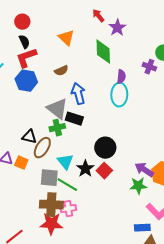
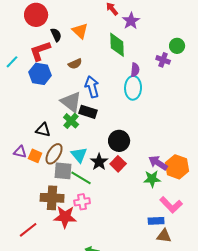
red circle: (22, 22) -> (36, 15), size x1.5
black semicircle: (24, 42) -> (56, 35), moved
green cross: (57, 128) -> (71, 121), turned -35
brown ellipse: (42, 148) -> (54, 154), moved
brown cross: (51, 205) -> (52, 198), moved

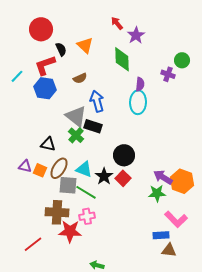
cyan triangle: (79, 155) -> (84, 169), turned -30

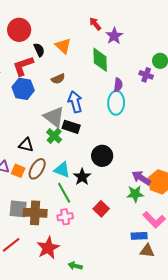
red square: (123, 178) -> (101, 209), moved
gray square: (68, 185) -> (18, 209), moved
green line: (86, 192) -> (64, 193), turned 30
red star: (70, 231) -> (48, 248), moved, turned -30

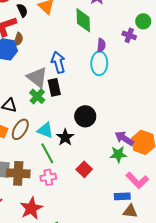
brown semicircle: (58, 79) -> (18, 39), moved, turned -48
black rectangle: (71, 127) -> (54, 87), turned 60

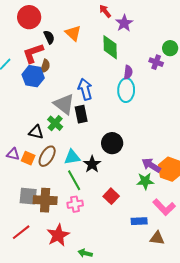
green cross: (37, 96) -> (55, 123), moved
cyan triangle: (45, 130) -> (72, 157), turned -30
blue rectangle: (122, 196) -> (139, 221), moved

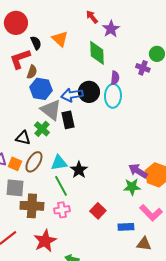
blue hexagon: (33, 76) -> (41, 89), moved
blue arrow: (85, 89) -> (72, 95), turned -85
black circle: (112, 143) -> (89, 92), moved
gray square: (28, 196) -> (15, 188), moved
red square: (111, 196) -> (98, 211), moved

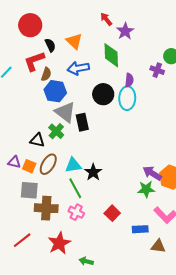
blue arrow: (72, 95) -> (78, 68), moved
pink cross: (62, 210) -> (76, 212), turned 35

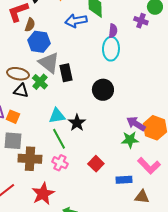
blue arrow: (78, 68) -> (76, 21), moved
black circle: (103, 94) -> (103, 90), moved
brown ellipse: (48, 164) -> (18, 74), moved, turned 70

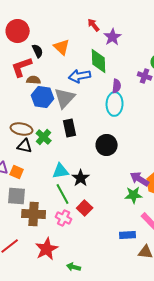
brown semicircle: (30, 25) -> (34, 80), turned -104
gray triangle: (49, 63) -> (65, 98), moved, turned 35
red square: (96, 164) -> (85, 208), moved

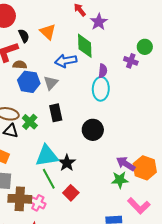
gray triangle: (65, 98) -> (51, 83), size x0.7
cyan triangle: (61, 171) -> (47, 156), size x1.4
pink cross: (64, 218) -> (38, 203), moved

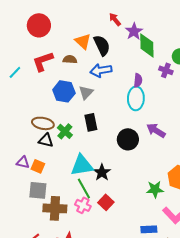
black semicircle: (24, 36) -> (102, 45), moved, size x1.5
green diamond: (85, 46) -> (147, 45), moved
brown semicircle: (20, 65) -> (70, 59), moved
purple arrow: (126, 164) -> (156, 130), moved
pink cross: (38, 203) -> (83, 205), moved

